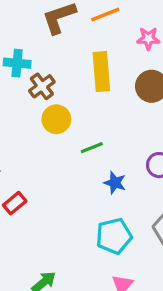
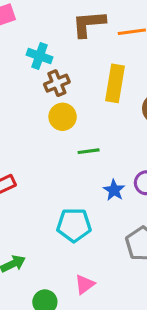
blue star: (115, 183) -> (114, 190), moved
cyan pentagon: (114, 236) -> (74, 225), moved

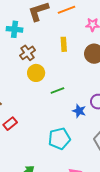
cyan cross: (39, 56) -> (15, 29), moved
yellow rectangle: (115, 83) -> (64, 44), size x0.6

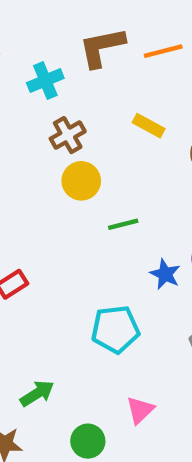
cyan cross: (15, 29) -> (45, 81), turned -35
yellow rectangle: (64, 44) -> (149, 126), turned -64

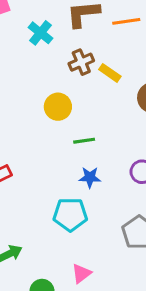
cyan cross: (45, 81) -> (40, 33), turned -35
brown cross: (68, 135) -> (81, 62), moved
blue star: (165, 274) -> (90, 177), moved, turned -30

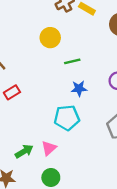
pink triangle: (81, 274) -> (49, 148), moved

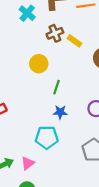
green line: (72, 61) -> (57, 87), turned -64

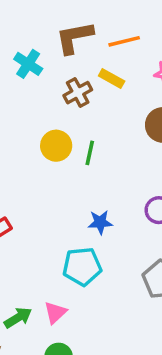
yellow rectangle: (74, 41) -> (112, 79), moved
green line: (57, 87) -> (90, 153), moved

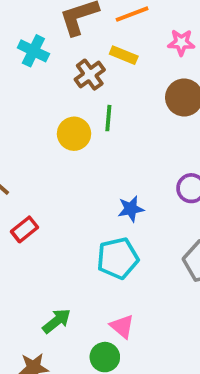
green line: (90, 153) -> (108, 118), moved
pink triangle: (55, 313) -> (122, 326), moved, turned -30

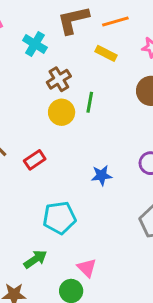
brown cross: (90, 75) -> (59, 79), moved
red rectangle: (24, 229) -> (35, 160), moved
cyan pentagon: (118, 258) -> (59, 218), moved

